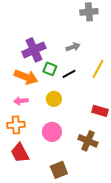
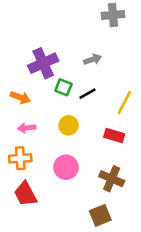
yellow line: (98, 69) -> (124, 103), moved
orange arrow: (26, 77) -> (20, 97), moved, size x0.7
red rectangle: (100, 111) -> (114, 136), moved
brown square: (59, 170) -> (100, 215), moved

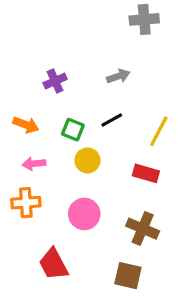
purple cross: (43, 63) -> (55, 81), size x0.6
green square: (63, 87) -> (73, 130), moved
red trapezoid: (25, 194) -> (53, 264), moved
brown square: (100, 215) -> (128, 276), turned 35

